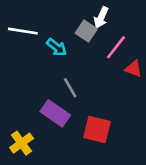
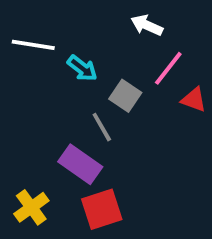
white arrow: (101, 18) -> (147, 25), turned 90
gray square: (86, 31) -> (125, 96), moved
red square: (97, 130) -> (102, 209), moved, turned -32

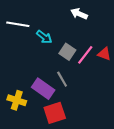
pink line: (168, 68) -> (85, 55), moved
gray line: (102, 127) -> (62, 79), moved
yellow cross: (31, 207) -> (17, 100), moved, turned -36

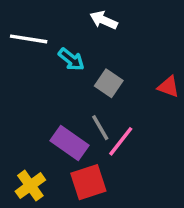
white arrow: (79, 14) -> (104, 20), moved
pink line: (85, 55) -> (121, 141), moved
yellow cross: (17, 100) -> (30, 186), moved, turned 36

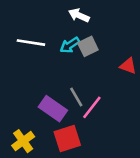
white line: (29, 39) -> (31, 43), moved
cyan arrow: (71, 59) -> (70, 45), moved, turned 108
gray square: (109, 83) -> (88, 46), moved, turned 30

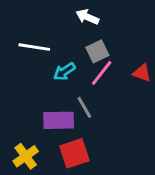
cyan arrow: (70, 45) -> (64, 72), moved
pink line: (92, 107) -> (102, 73), moved
purple rectangle: (53, 109) -> (59, 120), turned -36

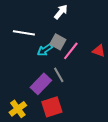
white arrow: (87, 17) -> (61, 12), turned 105
gray square: (97, 51) -> (58, 42), moved, turned -35
purple rectangle: (59, 120) -> (41, 84), turned -45

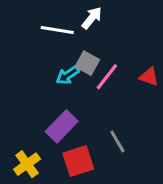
white line: (24, 33) -> (57, 30), moved
gray line: (59, 75) -> (117, 142), moved

